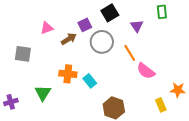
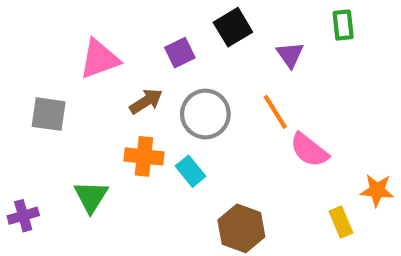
pink triangle: (47, 28) -> (99, 59), size x1.5
brown arrow: (69, 39) -> (146, 101), moved
gray circle: (102, 42) -> (205, 114), moved

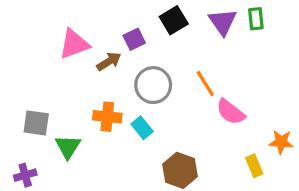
purple triangle: (290, 55) -> (223, 22), moved, size x1.4
brown arrow: (146, 101) -> (109, 61), moved
gray square: (49, 114) -> (36, 123), moved
purple cross: (23, 216) -> (25, 175), moved

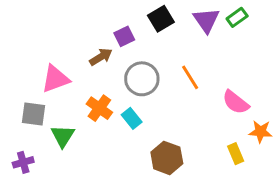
green rectangle: (256, 19) -> (237, 17), turned 60
pink triangle: (74, 44) -> (55, 79), moved
pink semicircle: (231, 112) -> (236, 102), moved
orange cross: (107, 117) -> (99, 108), turned 30

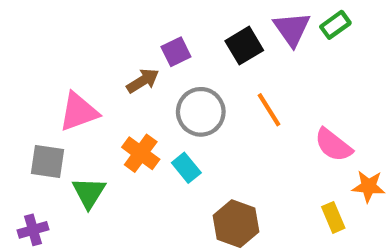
black square: (161, 19) -> (244, 46), moved

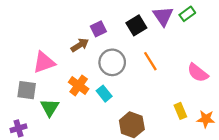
pink semicircle: (333, 145) -> (198, 73), moved
orange star: (369, 186) -> (206, 119), moved
yellow rectangle: (333, 217) -> (180, 111), moved

